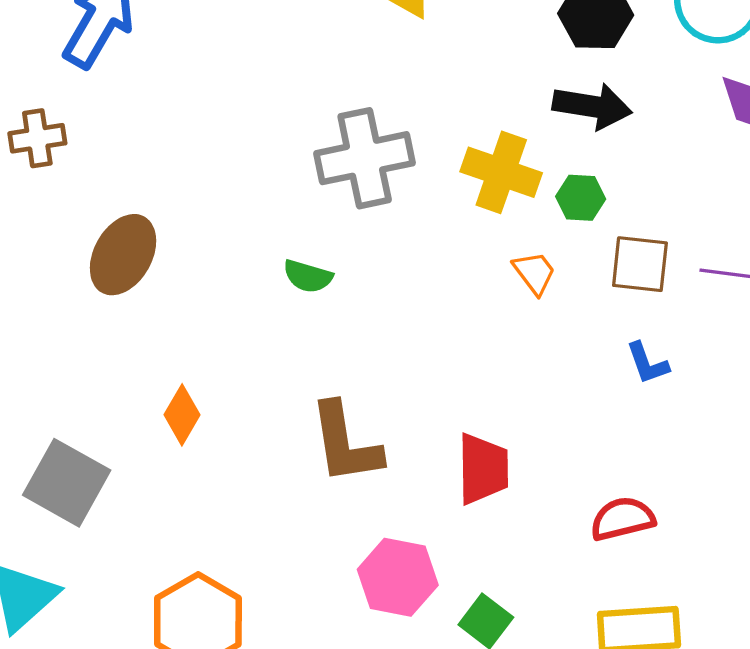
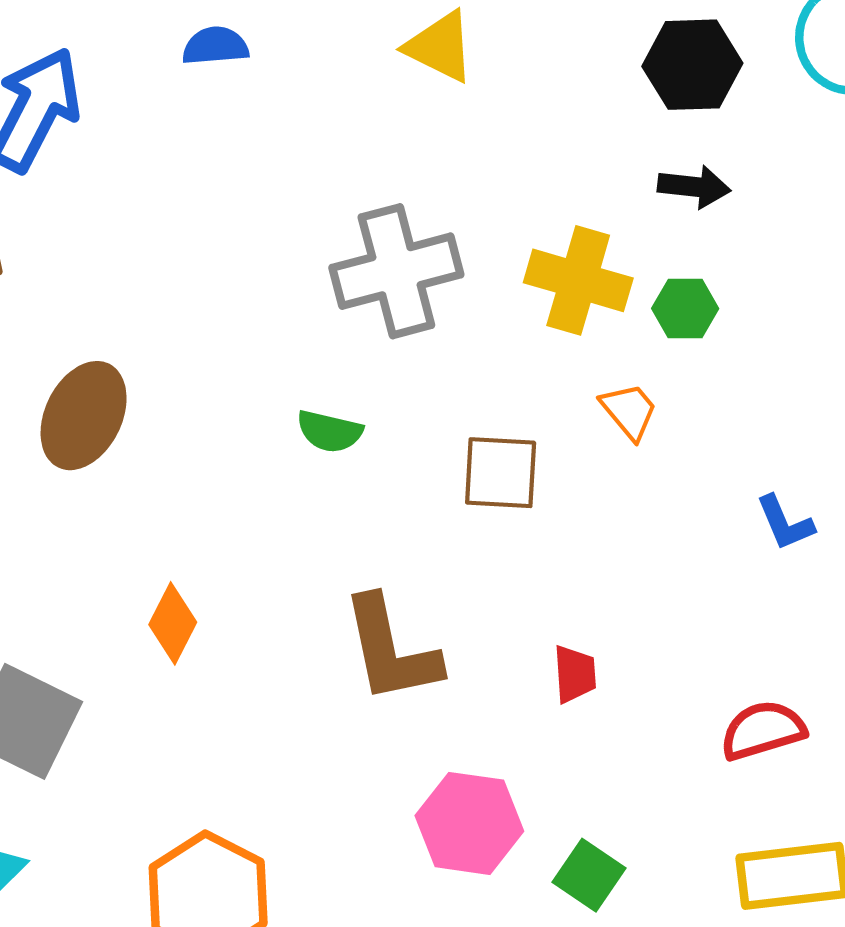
black arrow: (592, 106) -> (694, 187), size x0.7
brown square: (640, 264) -> (501, 473), moved
red trapezoid: (483, 469) -> (575, 674), size x0.6

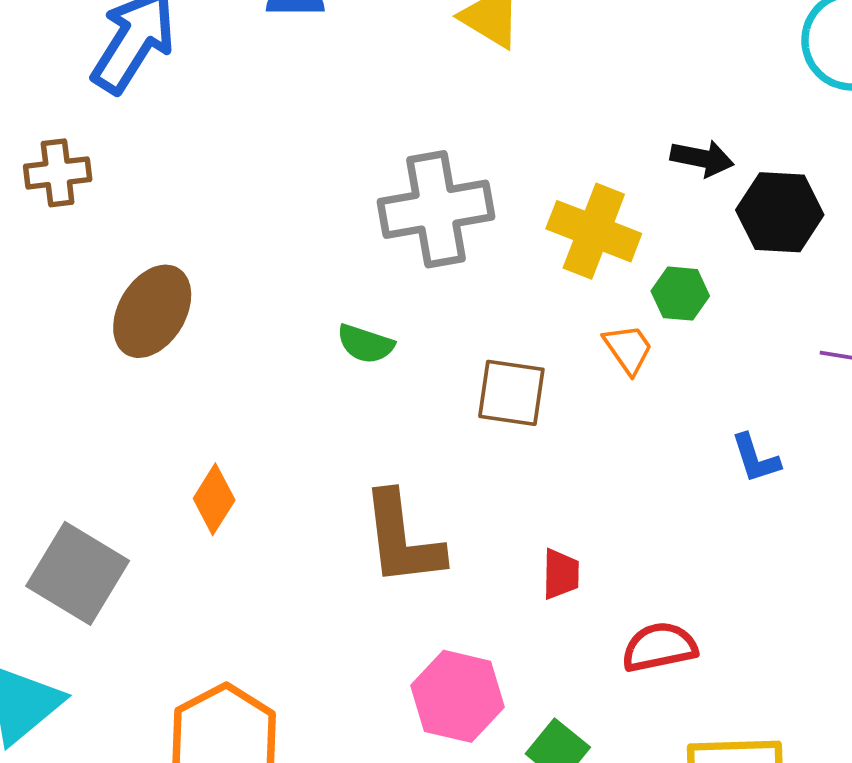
black hexagon: (692, 65) -> (780, 212), moved
green hexagon: (685, 309) -> (680, 294), moved
red semicircle: (763, 730) -> (659, 647), moved

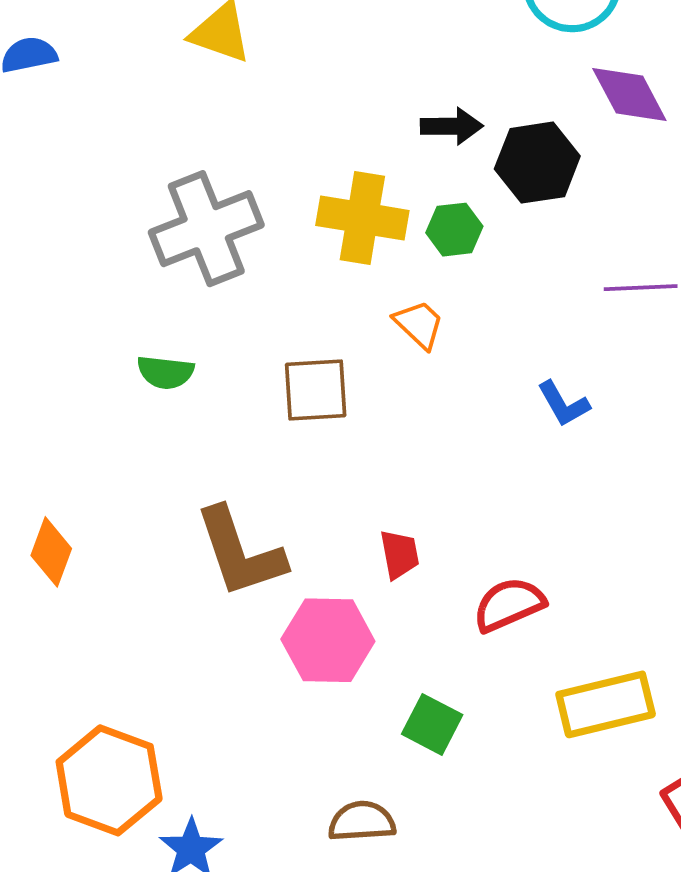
green hexagon: (680, 294) -> (454, 230), moved
pink hexagon: (457, 696) -> (328, 640), moved

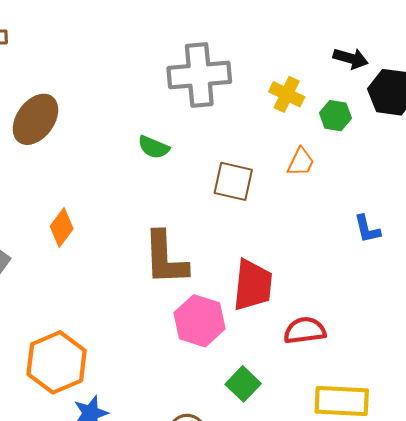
yellow cross: (362, 218) -> (287, 94), size x0.7
orange trapezoid: (419, 324) -> (301, 162), turned 56
red trapezoid: (399, 554) -> (253, 285), size x1.8

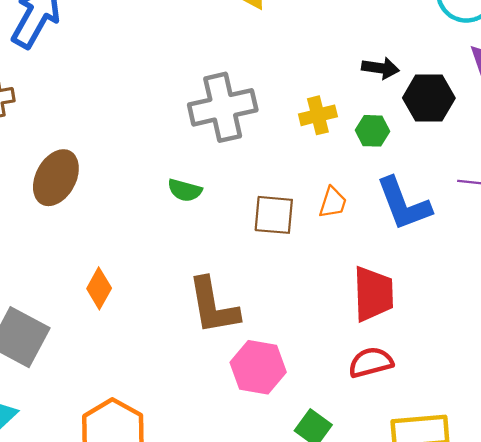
yellow cross: (287, 94) -> (318, 115), turned -32
orange trapezoid: (301, 162) -> (333, 202), moved
blue L-shape: (367, 229) -> (404, 204), moved, size x1.8
red trapezoid: (253, 285) -> (373, 294), moved

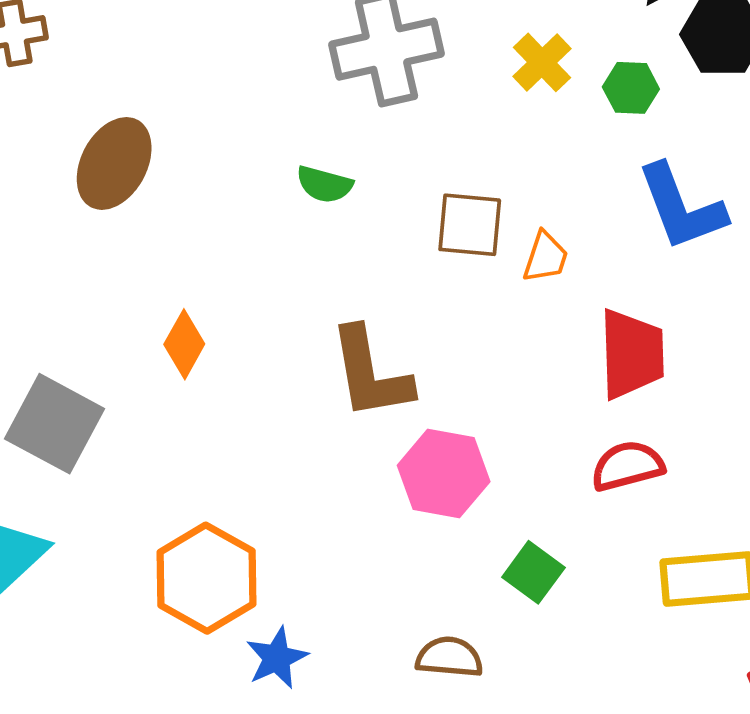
yellow cross: (318, 115) -> (542, 62), turned -30
orange trapezoid: (333, 202) -> (546, 257), moved

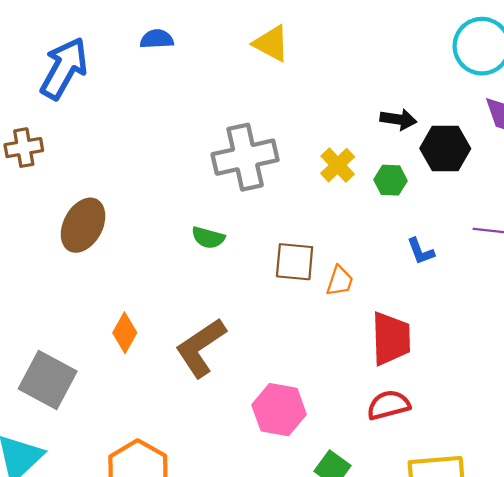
blue L-shape: (681, 207) -> (421, 251), size x0.5
brown L-shape: (370, 373) -> (201, 348), moved, turned 66

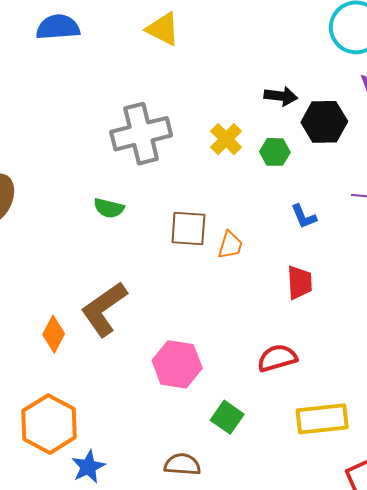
blue semicircle: (157, 39) -> (58, 27), size x1.4
orange diamond: (125, 333) -> (54, 334), moved
red trapezoid: (391, 339) -> (300, 282), moved, size x0.7

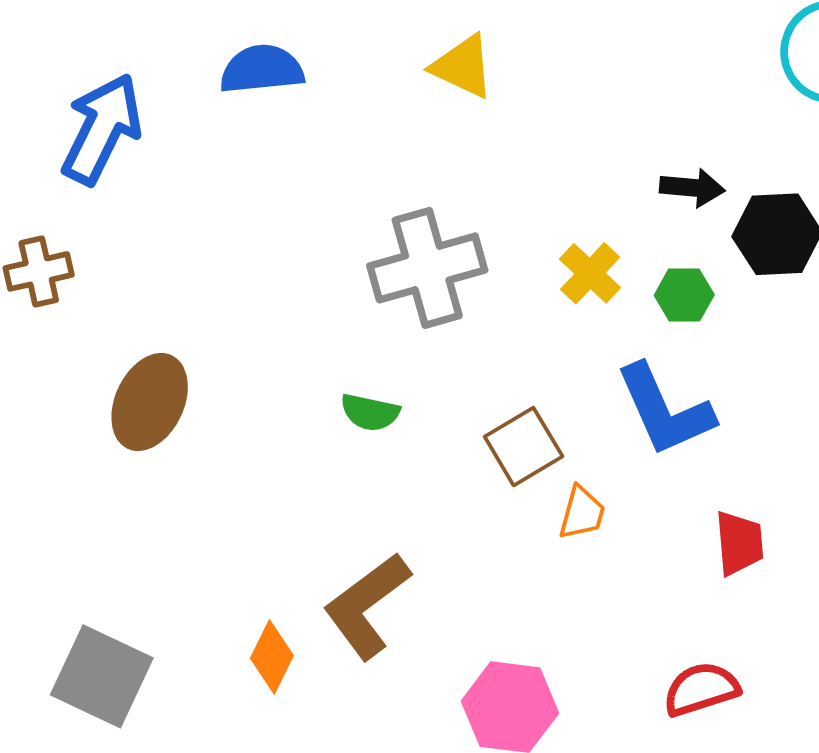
blue L-shape: (304, 216) -> (665, 410), moved, size x2.0
brown square: (188, 228) -> (524, 447), turned -33
orange trapezoid: (230, 245) -> (582, 513), moved

